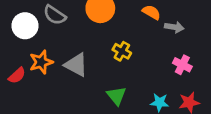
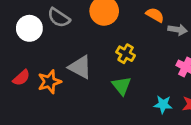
orange star: (41, 62) -> (49, 82), moved
green triangle: (116, 96) -> (122, 86), moved

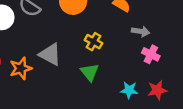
gray arrow: (178, 30) -> (141, 31), moved

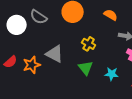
cyan star: (129, 90) -> (112, 74), moved

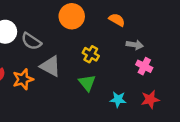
gray semicircle: (39, 17) -> (31, 41), moved
cyan star: (112, 74) -> (118, 99), moved

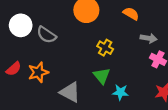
gray triangle: (50, 66) -> (70, 92), moved
cyan star: (118, 99) -> (120, 92), moved

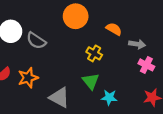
orange semicircle: (131, 14) -> (114, 29), moved

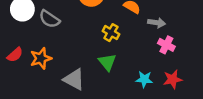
cyan star: (109, 97) -> (144, 79), moved

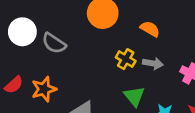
gray arrow: (157, 23) -> (153, 63), moved
green triangle: (107, 62) -> (134, 96), moved

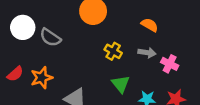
orange semicircle: (150, 29) -> (150, 25), moved
gray arrow: (153, 63) -> (147, 53), moved

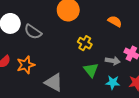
gray arrow: (147, 53) -> (113, 61), moved

